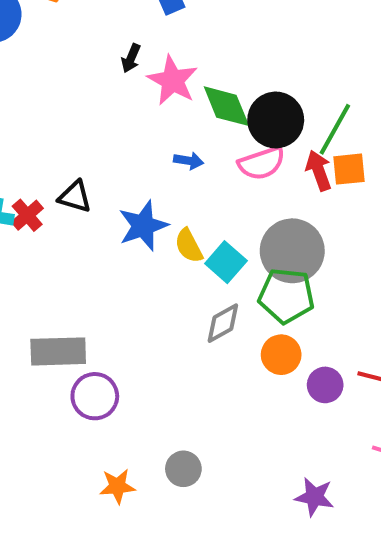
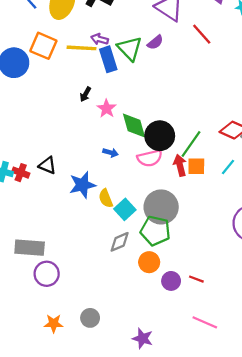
pink star: (173, 80) -> (107, 109), size x0.7
red cross: (27, 215) -> (21, 173), turned -35
purple star: (314, 497) -> (143, 338), moved

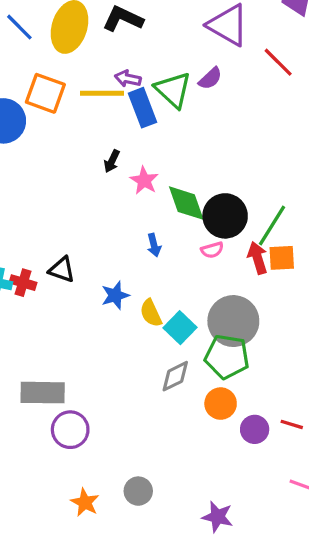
blue arrow: (111, 153) -> (154, 245), turned 64
pink semicircle: (150, 158) -> (212, 250), size x0.6
blue star: (82, 185) -> (115, 295), size x0.7
orange star: (54, 323) -> (85, 502), turned 30

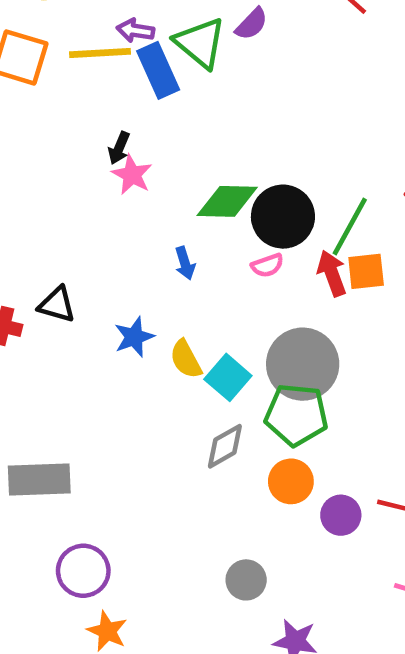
pink star: (144, 180) -> (132, 175), moved
green diamond: (186, 203) -> (227, 201), turned -66
purple circle: (70, 430) -> (83, 571), moved
gray circle: (138, 491) -> (246, 580), moved

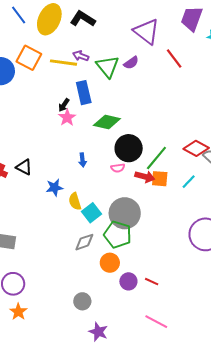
blue rectangle: (158, 70) -> (84, 93), moved
green diamond: (227, 201) -> (107, 122), moved
red arrow: (332, 273) -> (145, 177), turned 114

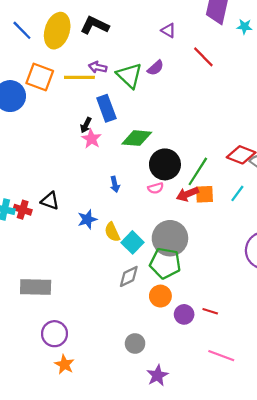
purple triangle: (147, 32) -> (168, 30), size x0.5
red arrow: (145, 177) -> (187, 194), turned 150
purple star: (98, 332) -> (157, 375), turned 30

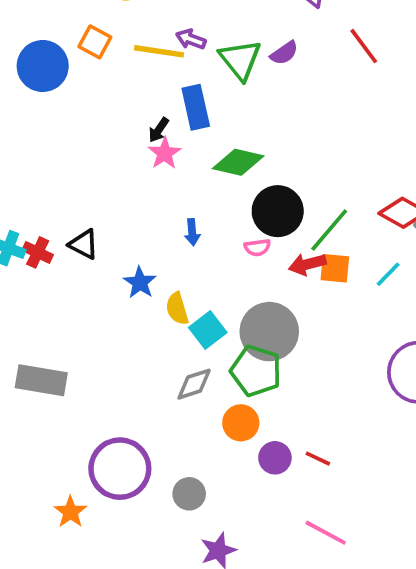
orange square: (40, 77) -> (95, 42), size x0.7
blue star: (87, 219) -> (140, 283), turned -30
purple circle: (54, 334) -> (120, 469), moved, size x1.4

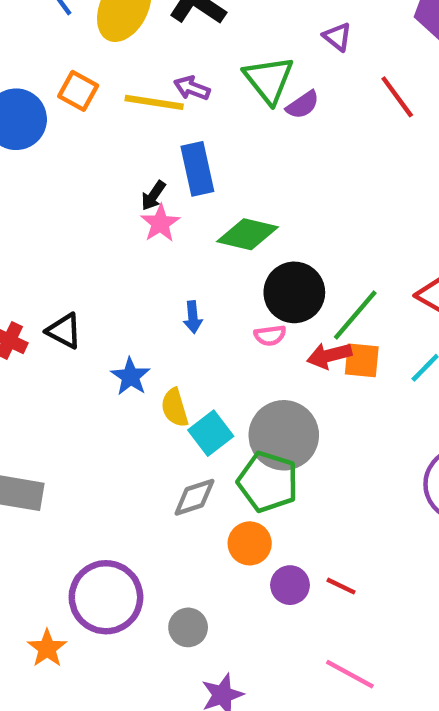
green triangle: (240, 60) -> (269, 80), moved

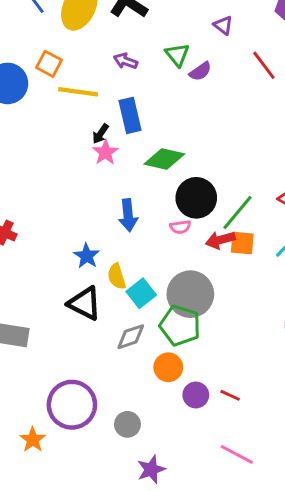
green triangle: (269, 80) -> (177, 55), size x0.7
yellow line: (154, 102) -> (78, 92), moved
blue arrow: (193, 317) -> (128, 215), size x1.5
black triangle: (64, 331) -> (84, 303), moved, size x1.4

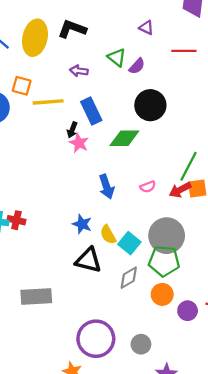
red line: (264, 65) -> (184, 51), turned -40
black circle: (196, 198) -> (150, 105), moved

